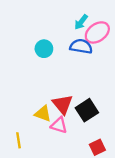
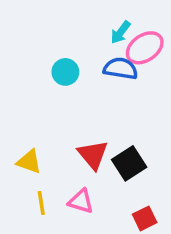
yellow triangle: (43, 114) -> (29, 162), moved
pink triangle: (59, 125) -> (81, 201), moved
yellow line: (18, 140) -> (41, 203), moved

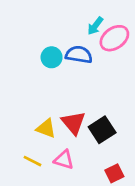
blue semicircle: (121, 69) -> (79, 55), moved
yellow triangle: (29, 162) -> (46, 128), moved
yellow line: (41, 203) -> (32, 161), turned -54

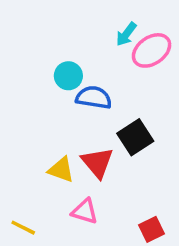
blue semicircle: (79, 55) -> (94, 97), moved
black square: (102, 130) -> (135, 137), moved
yellow line: (32, 161) -> (23, 228), moved

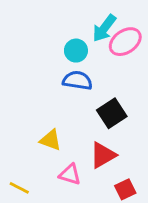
cyan arrow: (126, 34) -> (104, 28), size x1.4
cyan circle: (68, 76) -> (76, 51), moved
red triangle: (97, 163) -> (103, 155), moved, turned 40

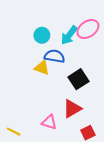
cyan arrow: (104, 28) -> (69, 35), moved
cyan circle: (76, 51) -> (42, 35), moved
yellow triangle: (51, 140) -> (42, 68), moved

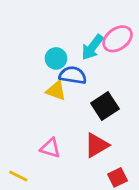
cyan circle: (42, 35) -> (56, 58), moved
pink triangle: (49, 122) -> (50, 148), moved

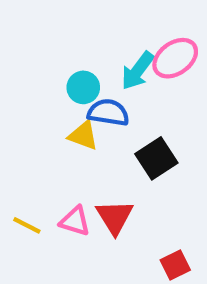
red triangle: (97, 145) -> (115, 217), moved, turned -32
yellow line: (18, 176) -> (27, 225), moved

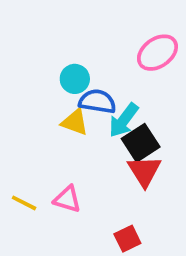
cyan arrow: (138, 71) -> (124, 120), moved
red triangle: (115, 217) -> (144, 171), moved
red square: (175, 265) -> (127, 239), moved

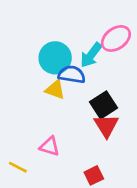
cyan circle: (75, 79) -> (55, 58), size x1.5
cyan arrow: (124, 120) -> (91, 55), moved
yellow line: (24, 203) -> (18, 167), moved

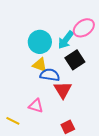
blue semicircle: (72, 74) -> (50, 75), moved
black square: (104, 105) -> (75, 60), moved
red triangle: (106, 126) -> (63, 90), moved

